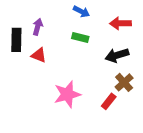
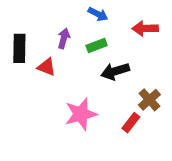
purple arrow: (38, 27) -> (64, 38), moved
green rectangle: (80, 38) -> (97, 46), turned -35
black arrow: (117, 55) -> (115, 71), moved

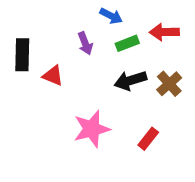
purple arrow: (64, 38) -> (85, 43), moved, turned 144
green rectangle: (97, 46) -> (127, 43), moved
brown cross: (149, 100) -> (169, 84), moved

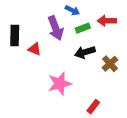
purple arrow: (85, 43) -> (56, 28), size x1.6
brown cross: (169, 84) -> (110, 64), moved
red rectangle: (148, 139) -> (93, 107), moved

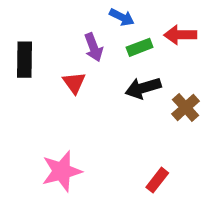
purple arrow: (56, 28) -> (94, 47), size x0.7
red triangle: (35, 49) -> (74, 83), moved, turned 32
pink star: (60, 84) -> (62, 171), moved

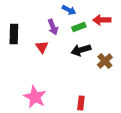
pink star: (62, 171) -> (35, 97), turned -30
red rectangle: (157, 180) -> (81, 103), moved, turned -32

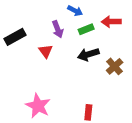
black rectangle: (14, 34) -> (15, 37), turned 60

